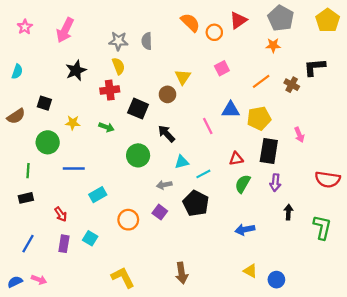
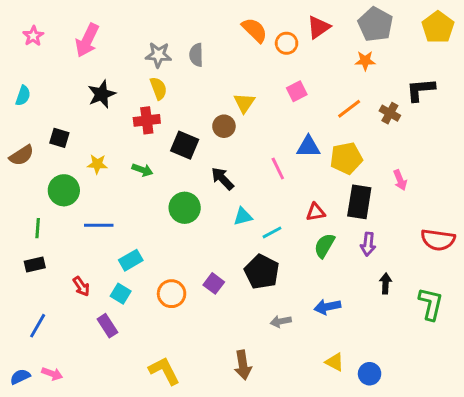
gray arrow: (164, 185) -> (281, 321), moved
cyan square: (90, 238) -> (121, 294), moved
purple rectangle: (64, 244) -> (107, 326), moved, turned -42

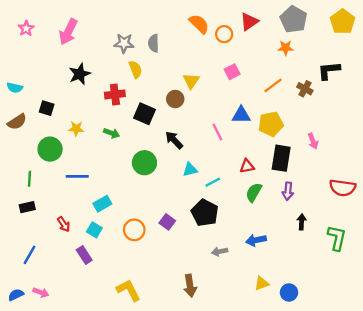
yellow semicircle: (158, 88) -> (135, 69), moved
cyan semicircle: (23, 96) -> (15, 88), moved, turned 84
yellow triangle: (335, 362) -> (262, 283), turned -49

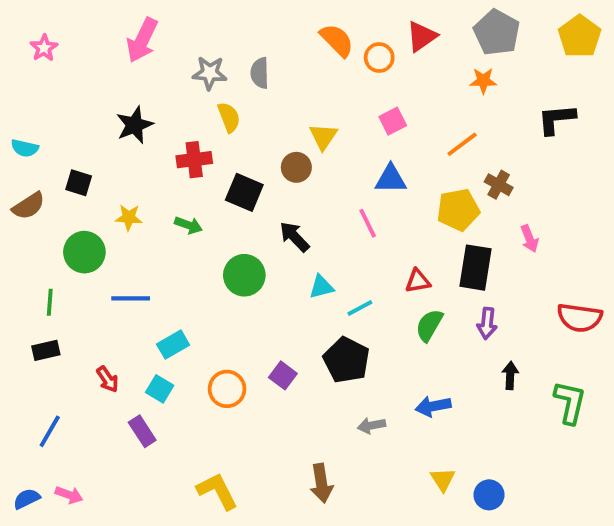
pink arrow: (68, 32) -> (142, 40), moved
brown cross: (305, 89) -> (499, 185), moved
blue triangle: (241, 115) -> (391, 179), moved
yellow triangle: (262, 283) -> (443, 479), turned -42

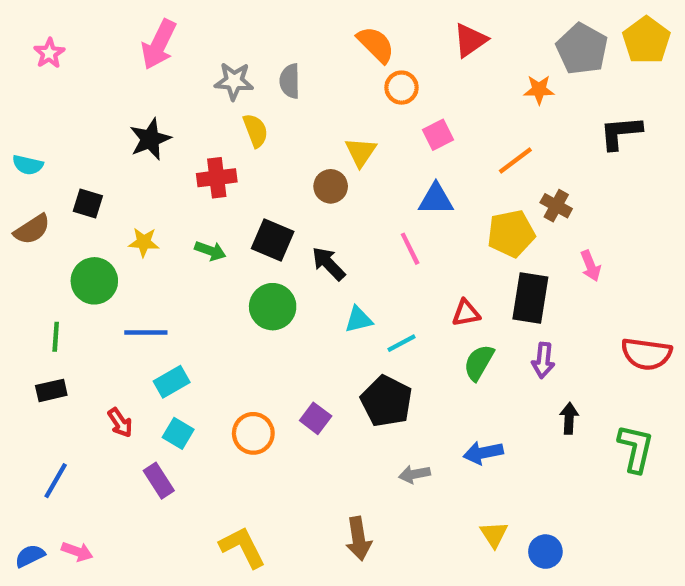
gray pentagon: (497, 32) -> (582, 49), moved
orange circle: (379, 58) -> (402, 88), moved
black square: (244, 192) -> (273, 240), moved
cyan rectangle: (173, 345) -> (172, 382), moved

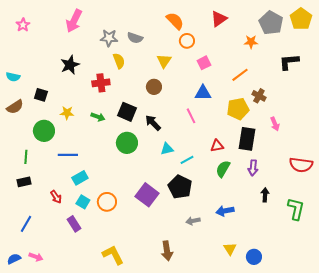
gray semicircle: (290, 81) -> (135, 38), turned -70
yellow triangle: (361, 152) -> (164, 61), moved
purple square: (316, 418) -> (147, 195), size x1.6
orange circle: (253, 433) -> (107, 202), moved

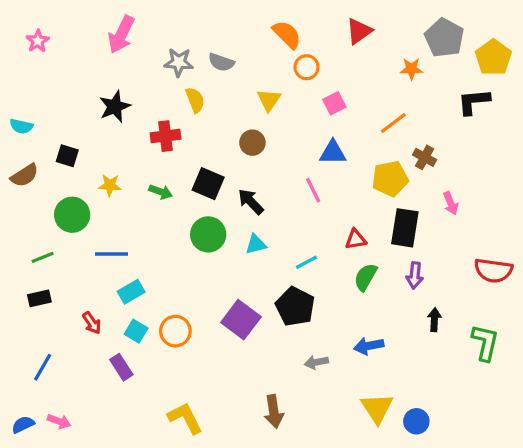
yellow pentagon: (301, 19) -> (493, 57), moved
cyan triangle: (167, 149) -> (256, 244), moved
green line: (26, 157) -> (43, 257), turned 64
yellow triangle: (230, 249) -> (377, 408), size x1.5

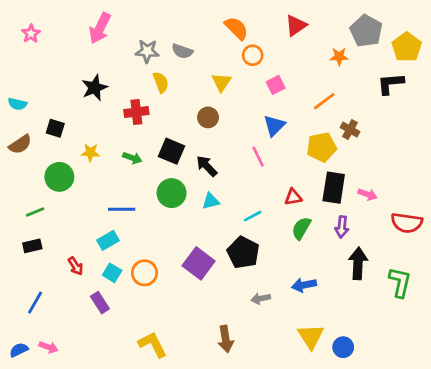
blue triangle: (333, 152) -> (274, 126), turned -45
pink arrow: (451, 203) -> (368, 194), moved, turned -48
blue line: (111, 254) -> (122, 209), moved
black arrow: (434, 320) -> (358, 263), size x1.6

